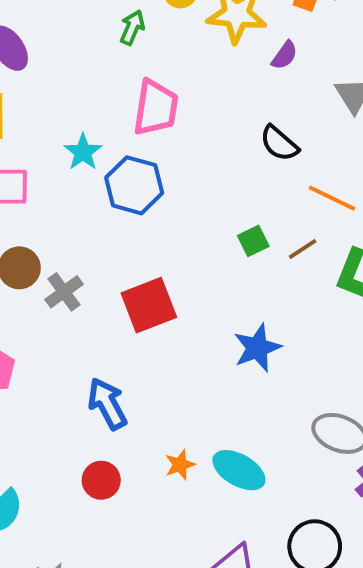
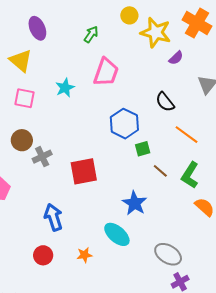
green arrow: (132, 27) -> (91, 34), moved
blue hexagon: (134, 185) -> (124, 124), moved
brown line: (303, 249) -> (160, 171), moved, turned 63
blue star: (257, 348) -> (135, 203), turned -30
cyan ellipse: (239, 470) -> (117, 234), moved

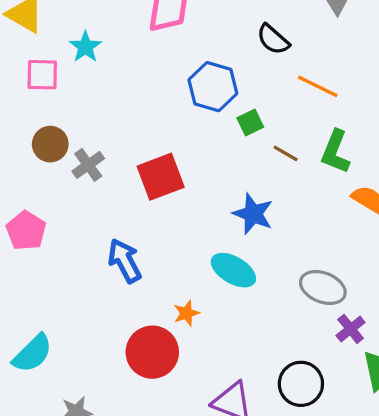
cyan star: (65, 88) -> (85, 47), moved
red circle: (43, 255) -> (152, 352), moved, size x1.6

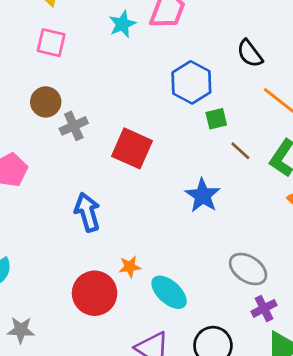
cyan star: (85, 47) -> (122, 24), moved
red square: (161, 177) -> (132, 148), turned 33
cyan ellipse: (233, 270) -> (169, 292), moved

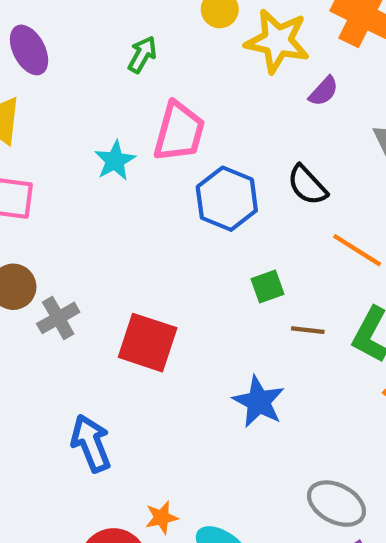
blue hexagon: (191, 82) -> (227, 199), moved
brown line: (240, 151) -> (308, 330), turned -30

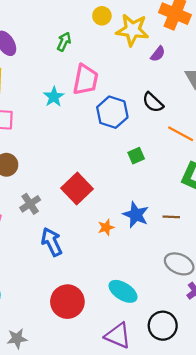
gray cross: (58, 318) -> (30, 204), moved
brown line: (308, 330) -> (171, 217), moved
red square: (148, 343) -> (77, 188), turned 32
orange star: (162, 518) -> (106, 227), moved

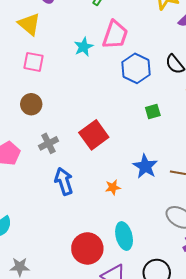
orange star: (106, 227) -> (113, 187), moved
cyan ellipse: (123, 291) -> (124, 236), turned 36
red circle: (67, 302) -> (87, 248), moved

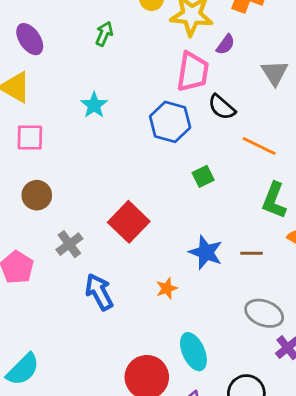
pink trapezoid: (115, 35) -> (193, 72), moved

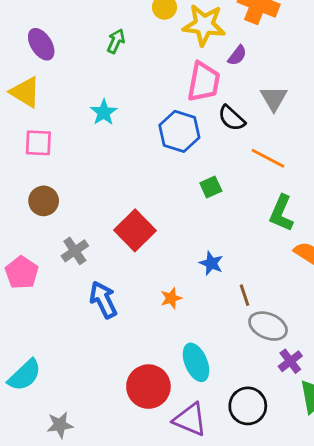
gray triangle: (275, 73) -> (274, 98), moved
blue star: (206, 252) -> (211, 263), size x0.7
brown line: (252, 253) -> (245, 295), moved, turned 70

